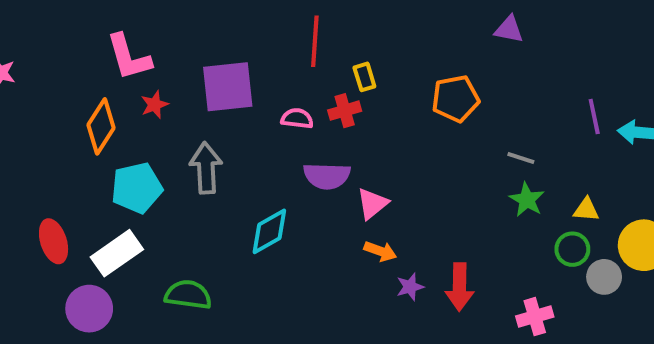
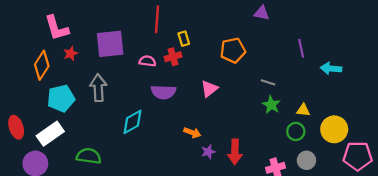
purple line: (594, 116) -> (301, 48), moved
pink triangle: (372, 204) -> (209, 89), moved
gray circle: (604, 277) -> (306, 160), moved

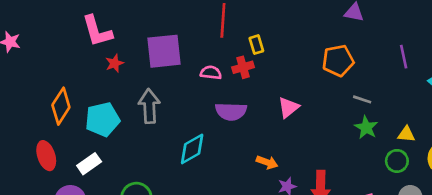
orange pentagon: (233, 50) -> (338, 61), moved
orange diamond: (42, 65) -> (61, 106), moved
white rectangle: (50, 134) -> (89, 164), size x0.7

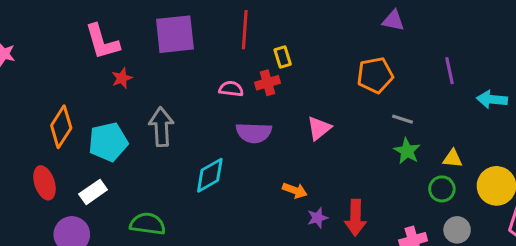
purple square: (164, 51) -> (175, 34), moved

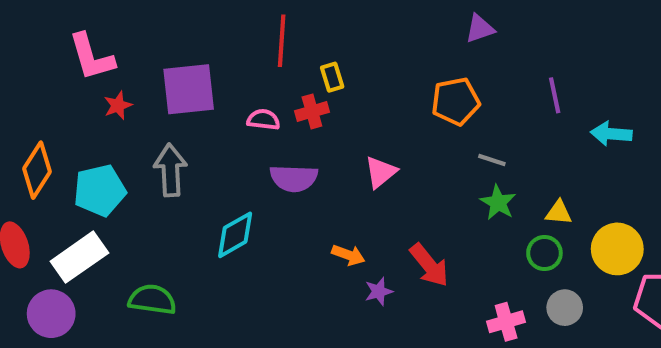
purple triangle: (393, 21) -> (480, 29), turned -30
purple square: (175, 34) -> (189, 89), moved
white rectangle: (93, 192) -> (79, 257), size x1.5
red arrow: (355, 218) -> (429, 265), moved, turned -40

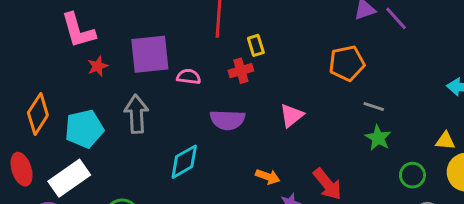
purple line: (555, 95) -> (396, 18), moved, turned -30
pink semicircle: (263, 120) -> (189, 77), moved
yellow triangle: (559, 213) -> (445, 141), moved

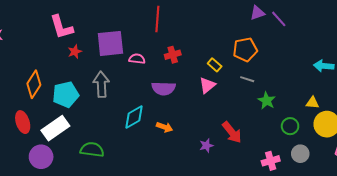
yellow rectangle: (256, 45) -> (215, 65), moved, turned -32
gray line: (374, 106) -> (247, 79), moved
orange arrow: (268, 177) -> (165, 127), moved

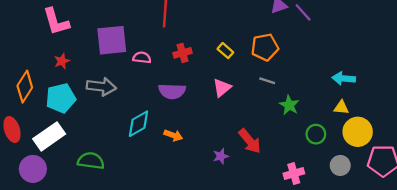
red star: (75, 52) -> (62, 61), moved
yellow rectangle: (215, 65) -> (225, 51), moved
cyan arrow: (324, 66) -> (344, 78), moved
gray arrow: (101, 84) -> (101, 87), turned 100
gray circle: (300, 154) -> (340, 165), moved

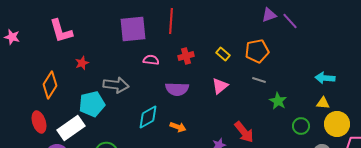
pink L-shape: (56, 22) -> (61, 31), moved
purple square: (112, 40) -> (133, 29), moved
cyan pentagon: (61, 98) -> (92, 104), moved

